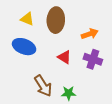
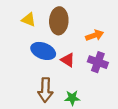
blue ellipse: (24, 47) -> (43, 51), moved
brown arrow: (43, 86) -> (45, 90), turned 35

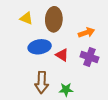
blue ellipse: (43, 51) -> (40, 47), turned -30

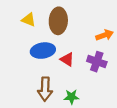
orange arrow: (86, 33) -> (105, 35), moved

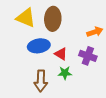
yellow triangle: (29, 20) -> (26, 18), size x1.5
green star: (72, 97) -> (65, 73), moved

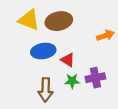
brown ellipse: (53, 19) -> (59, 21), turned 75
purple cross: (88, 56) -> (95, 78), moved, turned -30

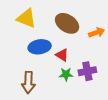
brown ellipse: (59, 21) -> (67, 23), moved, turned 45
brown arrow: (45, 90) -> (28, 82), moved

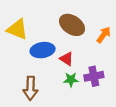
yellow triangle: (26, 18) -> (17, 29), moved
orange arrow: (97, 33) -> (104, 35), turned -35

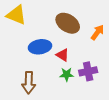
yellow triangle: (17, 29) -> (16, 15), moved

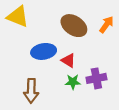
orange arrow: (97, 32) -> (107, 24), moved

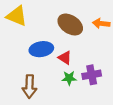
orange arrow: (107, 24) -> (101, 23), turned -119

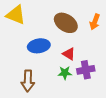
orange arrow: (101, 23) -> (95, 22), turned -77
red triangle: (65, 58) -> (69, 54), moved

